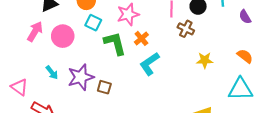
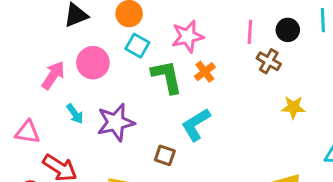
pink arrow: (35, 31) -> (53, 75), moved
cyan L-shape: (149, 64) -> (196, 124), moved
pink triangle: (19, 87) -> (27, 132), turned -30
brown square: (104, 87) -> (165, 155), moved

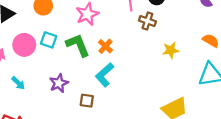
cyan square: (137, 46) -> (49, 40), moved
orange cross: (205, 72) -> (105, 46), moved
purple star: (116, 122) -> (59, 83), moved, size x0.7

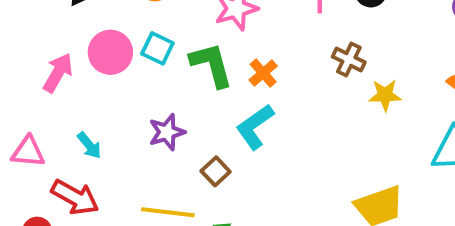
brown cross: (147, 21) -> (349, 60), moved
cyan arrow: (18, 83) -> (89, 145), moved
brown square: (87, 101) -> (216, 171), turned 32

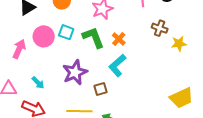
purple star: (167, 132) -> (75, 72), size x1.4
brown square: (216, 171) -> (100, 89), turned 32

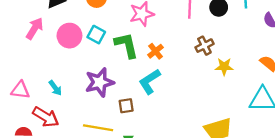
brown cross: (160, 28) -> (204, 46), turned 35
pink arrow: (19, 49) -> (35, 28), moved

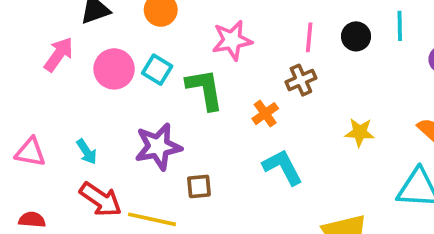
brown cross: (204, 46) -> (301, 80), moved
orange cross: (156, 51) -> (265, 114), moved
cyan L-shape: (150, 81) -> (283, 167), moved, turned 92
red arrow: (46, 117) -> (101, 199), moved

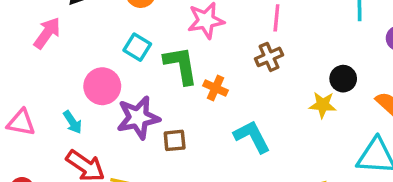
black circle: (356, 36) -> (343, 79), moved
pink circle: (114, 69) -> (102, 86), moved
orange cross: (265, 114) -> (216, 88), moved, turned -30
brown square: (199, 186) -> (175, 140), moved

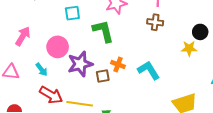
pink arrow: (47, 33) -> (23, 36), moved
cyan square: (137, 47) -> (72, 13), moved, turned -35
brown cross: (269, 57) -> (155, 22), turned 35
orange cross: (216, 88) -> (118, 65), moved

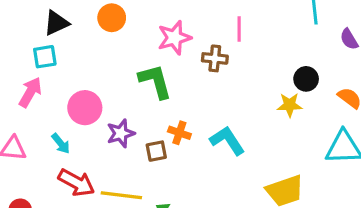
cyan square: (72, 13) -> (45, 57), moved
brown cross: (155, 22) -> (215, 58), moved
purple star: (80, 64) -> (121, 133), size x0.7

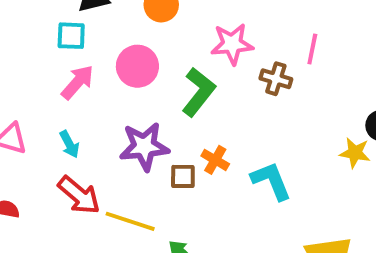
green L-shape: (155, 81) -> (199, 92), turned 42
pink arrow: (30, 92) -> (77, 82), moved
pink circle: (85, 108) -> (137, 66), moved
purple star: (121, 133) -> (144, 146), size x1.4

